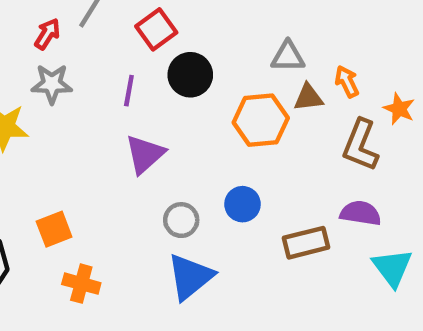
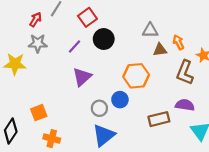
purple line: (129, 91) -> (74, 47), turned 32
orange hexagon: (261, 120) -> (136, 76), moved
blue circle: (242, 204) -> (120, 100), moved

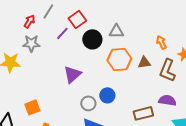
gray triangle: (150, 30) -> (116, 31), moved
purple line: (74, 47) -> (62, 33), moved
brown triangle: (160, 50) -> (144, 62), moved
orange hexagon: (136, 76) -> (119, 59), moved

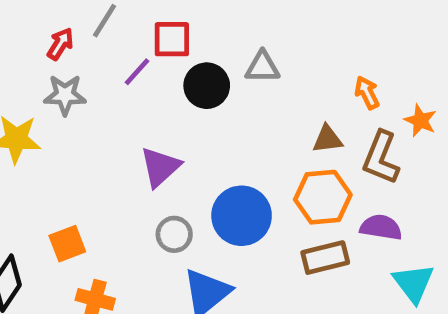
red square: (77, 19) -> (172, 39), turned 36
orange hexagon: (119, 59) -> (323, 197), moved
blue circle: (107, 95) -> (242, 216), size x1.6
gray circle: (88, 103) -> (174, 234), moved

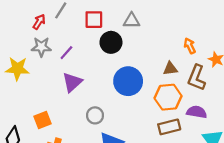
gray triangle: (262, 67) -> (132, 21), moved
purple line: (137, 72) -> (66, 53), moved
purple triangle: (160, 167) -> (72, 82), moved
blue circle: (242, 216) -> (128, 81), moved

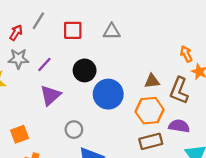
black circle: (111, 42) -> (85, 70), moved
orange arrow: (190, 46) -> (186, 54), moved

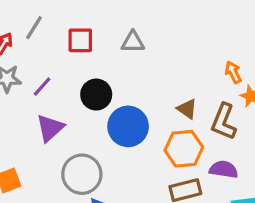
brown triangle: (152, 81) -> (187, 109), turned 42
gray circle: (74, 130) -> (82, 174), size x1.6

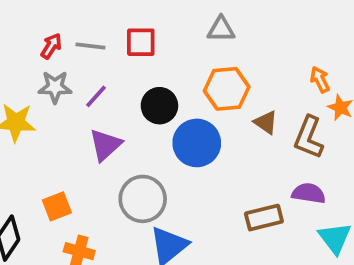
gray line: (34, 28) -> (90, 46), moved, turned 65
gray triangle: (133, 42) -> (221, 29), moved
orange hexagon: (184, 149) -> (227, 89), moved

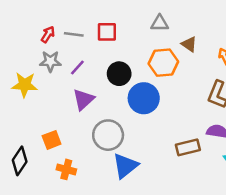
brown triangle: (266, 122) -> (189, 44), moved

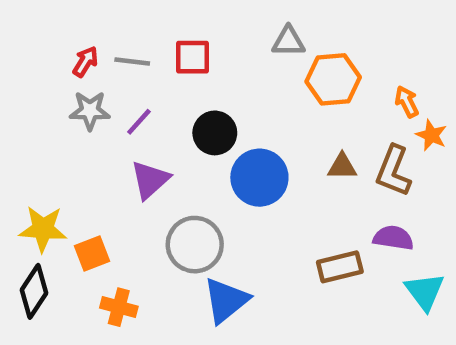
brown triangle: (189, 44) -> (342, 166), moved, turned -35
orange hexagon: (163, 63) -> (333, 79), moved
yellow star: (25, 85) -> (43, 229), moved

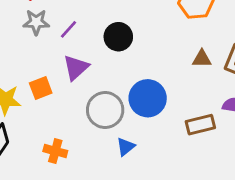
blue circle: (259, 178) -> (148, 98), moved
orange square: (92, 253) -> (41, 88), moved
blue triangle: (226, 300) -> (126, 147), size x0.6

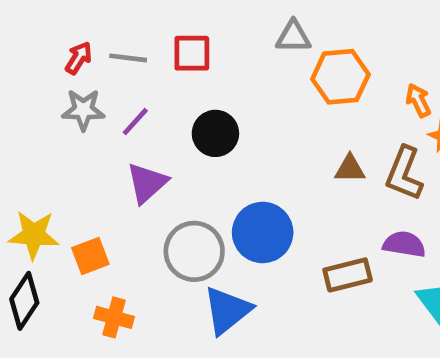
orange square: (41, 88) -> (90, 256), moved
blue triangle: (126, 147) -> (227, 310), size x1.6

